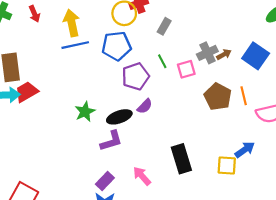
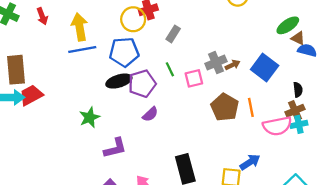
black ellipse: (119, 117) -> (119, 81), moved

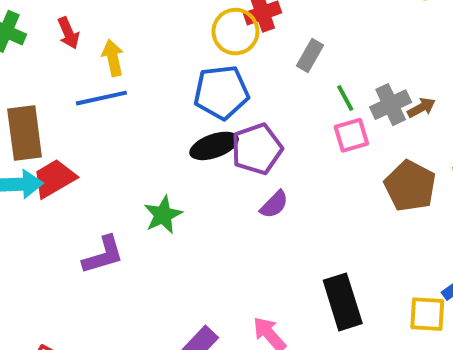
yellow arrow: (80, 27) -> (113, 58), moved, size x0.7
blue line: (82, 50) -> (101, 98), moved
green line: (170, 69) -> (345, 98), moved
purple L-shape: (115, 148) -> (103, 255), moved

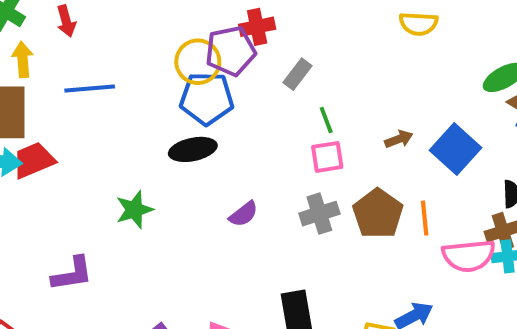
yellow circle: (235, 32) -> (198, 62), moved
yellow arrow: (113, 58) -> (23, 59), moved
gray cross: (391, 105) -> (319, 214), moved
purple pentagon: (257, 149) -> (231, 51), moved
purple L-shape: (103, 255) -> (72, 274), moved

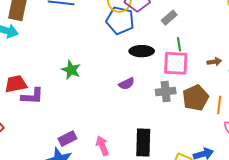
black ellipse: (193, 149) -> (142, 51), moved
pink square: (327, 157) -> (176, 63), size x1.5
red trapezoid: (34, 160) -> (16, 84), moved
green star: (134, 210) -> (71, 70), turned 30

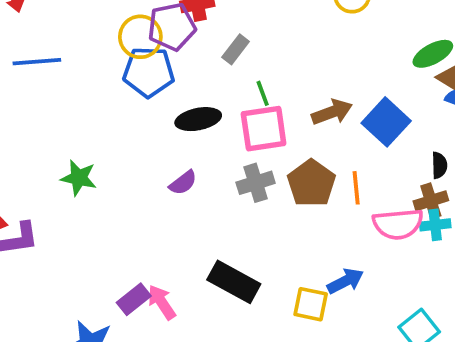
brown arrow: (214, 62) -> (332, 112), size x1.5
purple rectangle: (67, 139) -> (134, 299), moved
black rectangle: (143, 142) -> (234, 282), turned -52

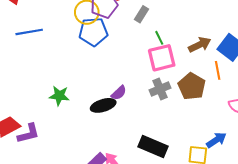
black ellipse: (198, 119) -> (103, 105), moved
orange line: (356, 188) -> (218, 70), moved

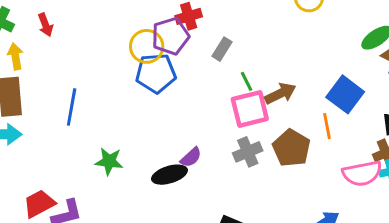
blue line: (29, 32) -> (72, 107), moved, turned -70
brown arrow: (200, 45) -> (280, 93), moved

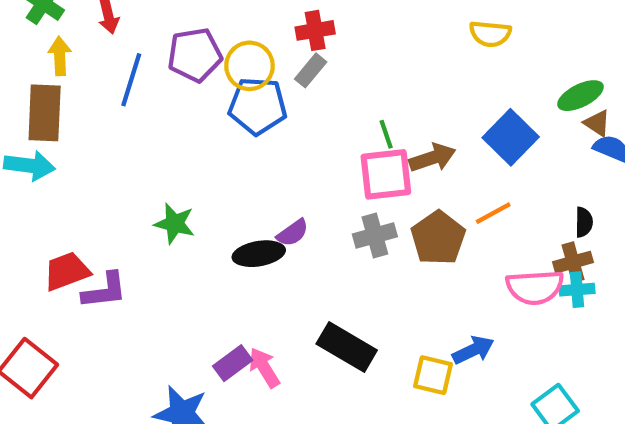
purple pentagon: (170, 36) -> (195, 55), moved
gray rectangle: (222, 49) -> (311, 70), moved
blue square: (345, 94) -> (511, 137), moved
blue line: (72, 107) -> (131, 80), moved
orange line: (327, 126) -> (493, 213), turned 65

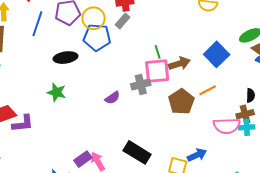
gray cross: (375, 235) -> (141, 85), moved
black ellipse: (259, 254) -> (65, 58), moved

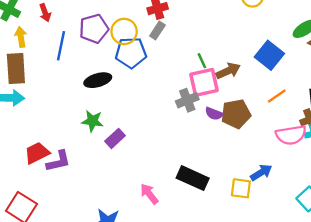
orange line: (208, 90) -> (277, 96), moved
purple semicircle: (112, 98) -> (214, 114), moved, turned 63
brown pentagon: (181, 102) -> (236, 114), turned 30
purple rectangle: (83, 159) -> (115, 138), moved

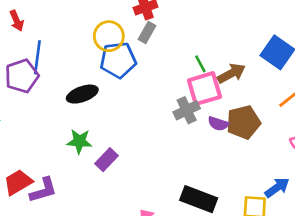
purple pentagon: (94, 29) -> (22, 76), moved

